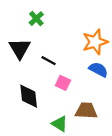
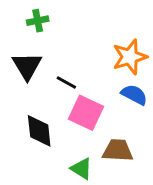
green cross: (36, 19) -> (38, 21), moved, turned 32
pink square: (63, 83) -> (86, 113), size x1.6

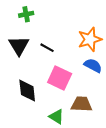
black line: (66, 83) -> (47, 48), moved

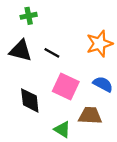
black triangle: (19, 46) -> (21, 51), turned -45
blue semicircle: (93, 65) -> (103, 84), moved

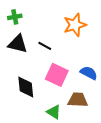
green cross: (29, 16) -> (15, 17), moved
orange star: (99, 44) -> (75, 25), moved

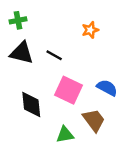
orange star: (75, 25) -> (90, 30), size x0.6
brown trapezoid: (78, 100) -> (94, 120), turned 50
green triangle: (54, 112) -> (65, 135), turned -42

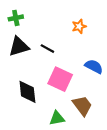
black triangle: (22, 53) -> (19, 46), turned -30
blue semicircle: (107, 88) -> (94, 66), moved

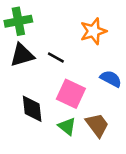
green cross: (16, 18) -> (18, 21), size x1.5
orange star: (79, 26) -> (93, 31), size x1.5
green triangle: (57, 118) -> (67, 126), moved, turned 49

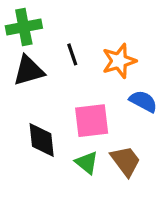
orange star: (93, 31) -> (119, 61), moved
black line: (56, 57) -> (72, 54), moved, turned 42
pink square: (71, 94) -> (92, 121), turned -32

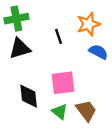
black line: (72, 54) -> (59, 36), moved
orange star: (119, 61) -> (88, 24), moved
blue semicircle: (143, 101) -> (98, 52), moved

